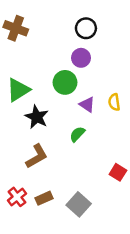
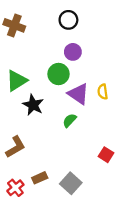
black circle: (86, 28) -> (68, 20), moved
purple triangle: (87, 105) -> (78, 94), size x1.5
brown L-shape: (37, 156) -> (15, 147), moved
red cross: (17, 197) -> (15, 188), moved

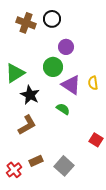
black circle: (68, 20) -> (52, 19), moved
brown cross: (14, 25) -> (26, 23), moved
green semicircle: (70, 120) -> (63, 109), turned 80
brown L-shape: (15, 147) -> (27, 125), moved

